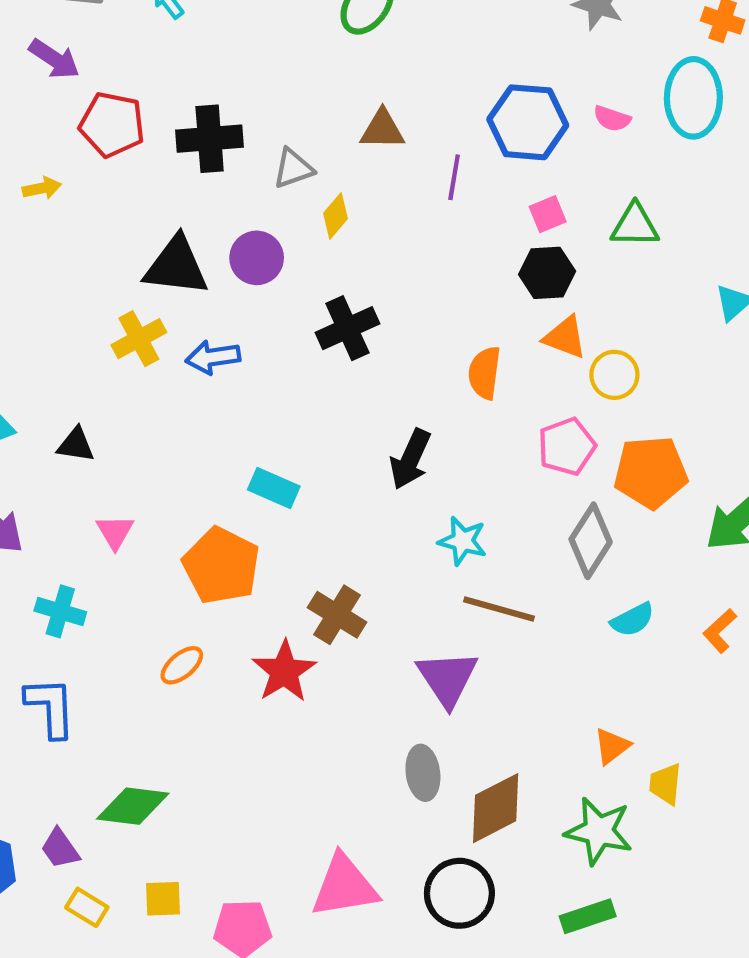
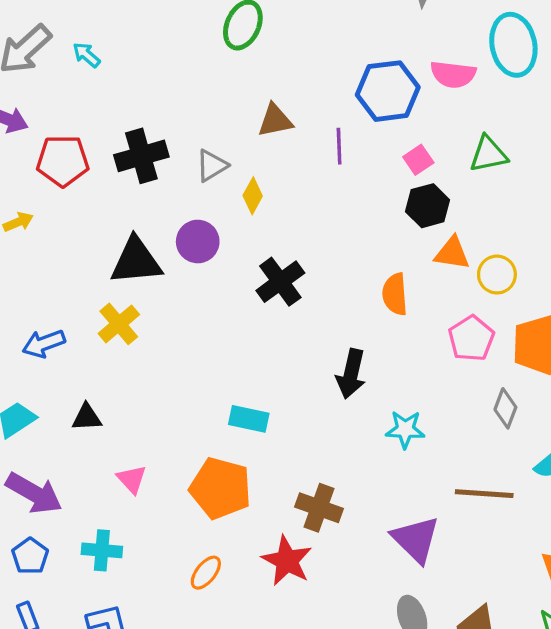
pink semicircle: (612, 119) -> (453, 74), size x1.5
blue arrow: (213, 357) -> (44, 344), moved
gray diamond: (591, 541) -> (505, 408), size x0.7
brown line: (499, 609) -> (484, 494), moved

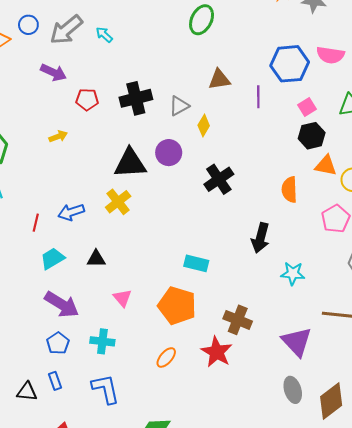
red pentagon: (63, 161) -> (87, 100), size x0.7

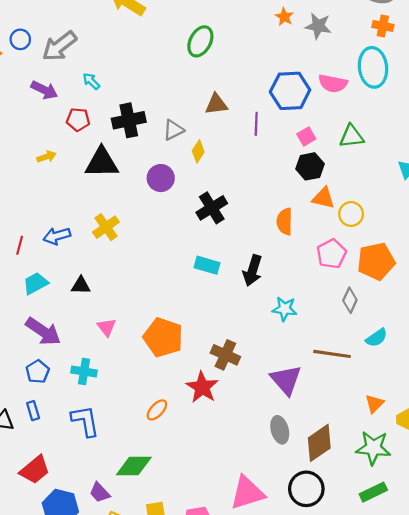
cyan arrow: (104, 35) -> (91, 81), moved
black triangle: (130, 163) -> (102, 163), moved
cyan rectangle: (196, 263) -> (207, 265), moved
orange ellipse: (166, 357) -> (157, 410), moved

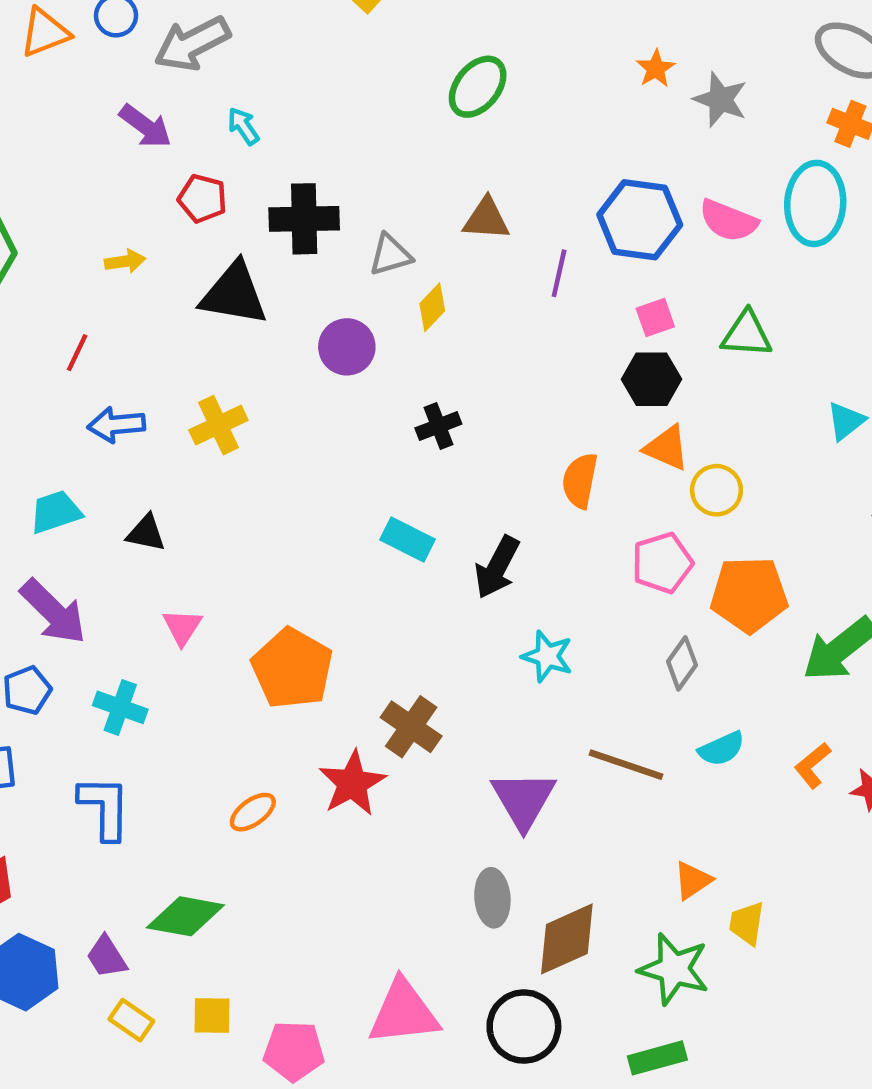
black cross: (212, 208) -> (438, 426), size x0.7
red line: (20, 245) -> (77, 353), moved

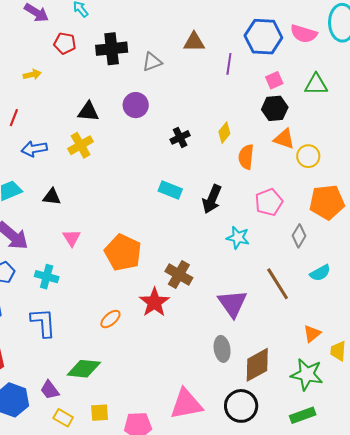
black triangle: (234, 294) -> (88, 112), moved, size x0.7
yellow diamond: (432, 307) -> (224, 133), moved
pink pentagon: (662, 563) -> (269, 202), moved
brown line: (626, 765) -> (278, 284), turned 44

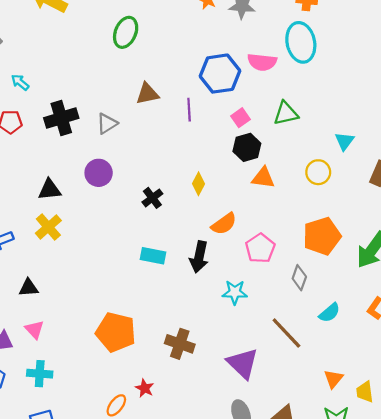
yellow circle: (308, 156) -> (318, 172), moved
orange semicircle: (246, 157) -> (224, 224), moved, turned -120
pink triangle: (72, 238) -> (35, 330), moved
red star: (154, 302) -> (145, 388), moved, size x0.6

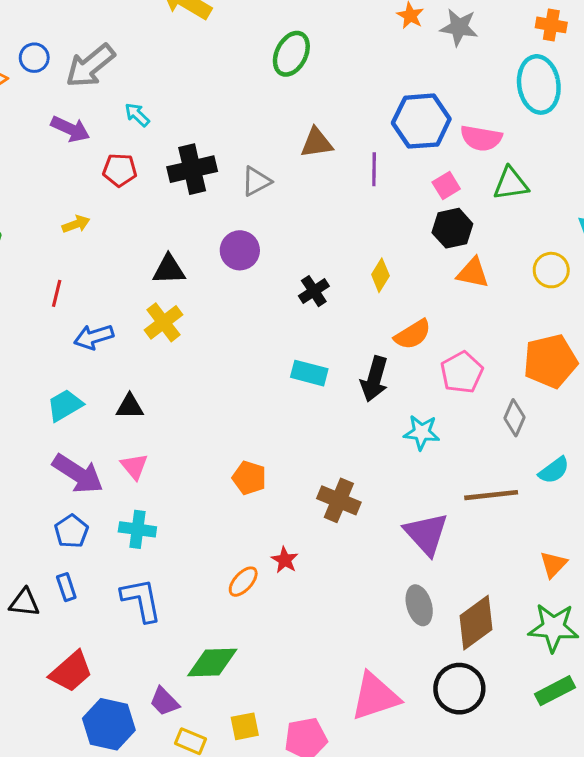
pink semicircle: (262, 62) -> (481, 138), moved
orange pentagon: (116, 332) -> (249, 478), size x0.6
brown line: (286, 333) -> (491, 495), turned -57

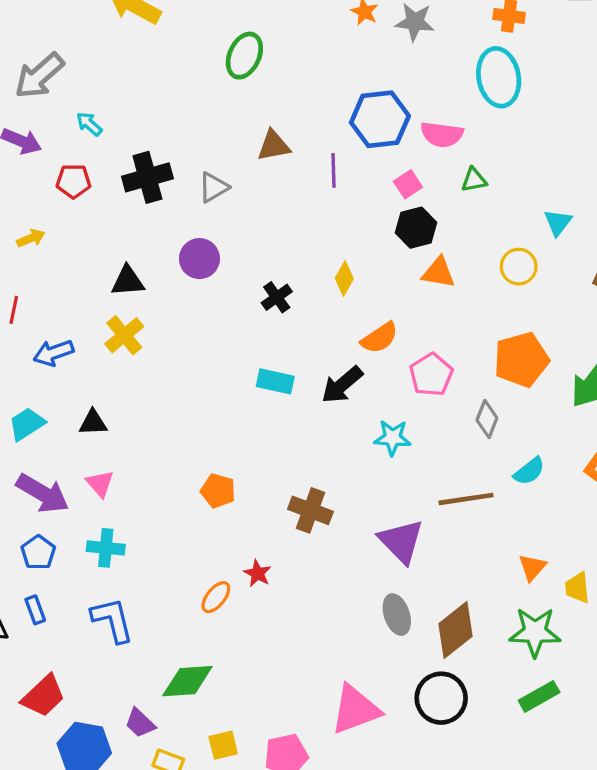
green triangle: (511, 184) -> (474, 180), size x0.7
black arrow: (374, 379) -> (342, 385), turned 36

